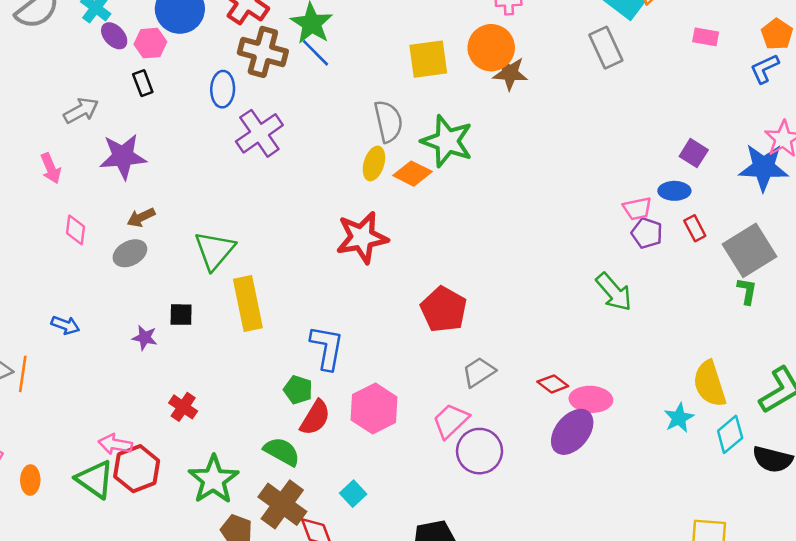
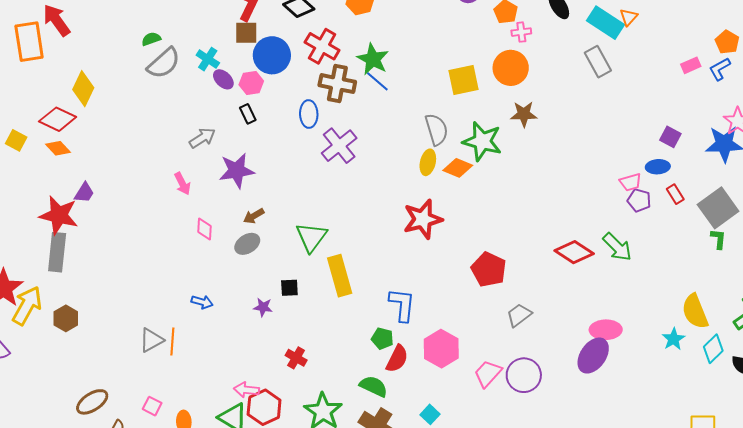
pink rectangle: (706, 37) -> (691, 65), moved, turned -30
brown star: (510, 73) -> (524, 114), moved
red diamond: (553, 384) -> (574, 252), moved, size x1.6
pink trapezoid: (451, 421) -> (488, 373), moved

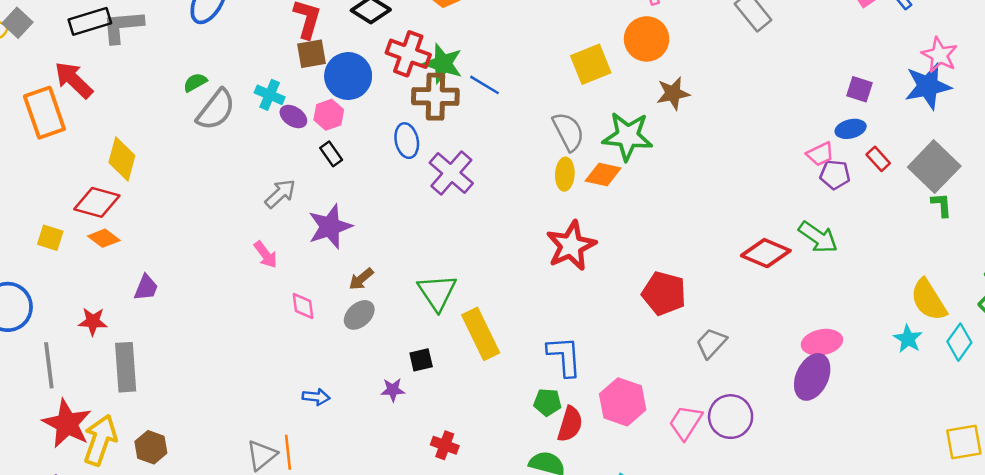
green star: (373, 59) -> (443, 64), moved
red star: (59, 215) -> (93, 321), moved, size x0.6

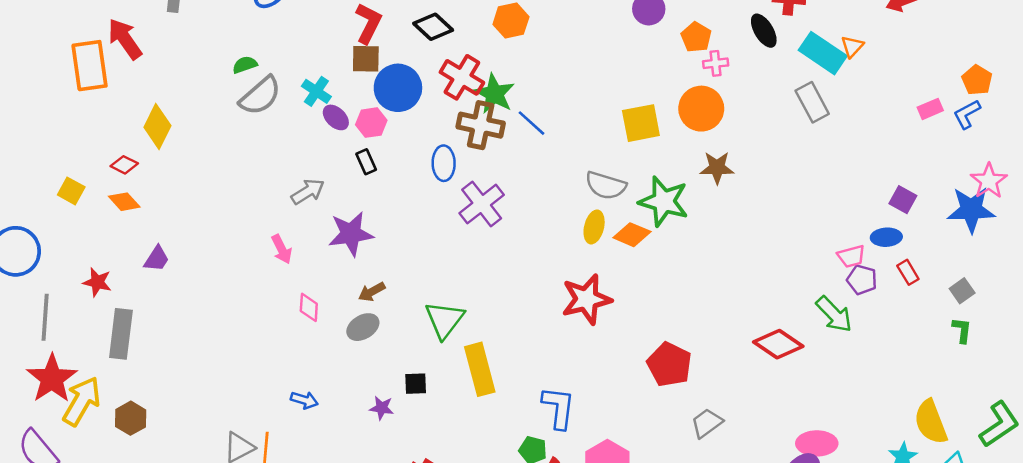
gray semicircle: (568, 132) -> (606, 185), turned 123
gray square: (934, 167) -> (962, 291), size x0.5
red diamond: (97, 202) -> (124, 165), size x0.6
green arrow: (818, 237) -> (834, 314), moved

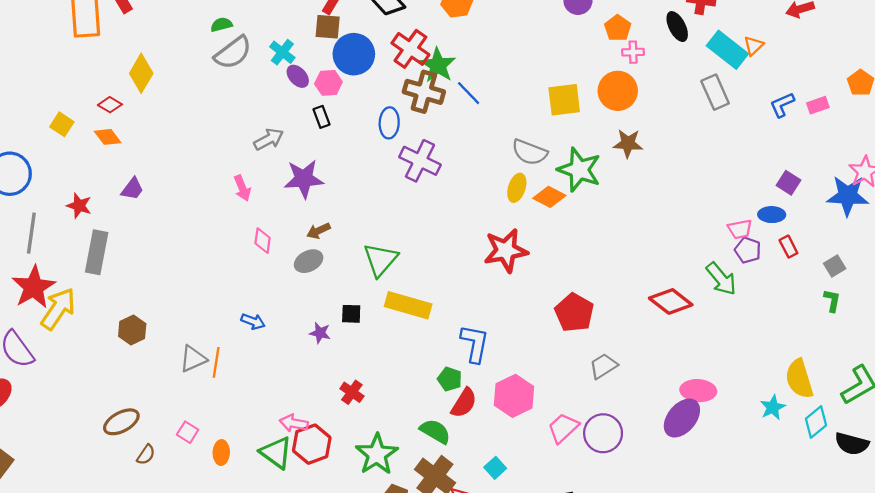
blue L-shape: (967, 114) -> (782, 105), moved
purple cross: (482, 204) -> (420, 161), turned -30
yellow rectangle: (480, 369) -> (408, 305), turned -63
brown hexagon: (131, 418) -> (132, 330), moved

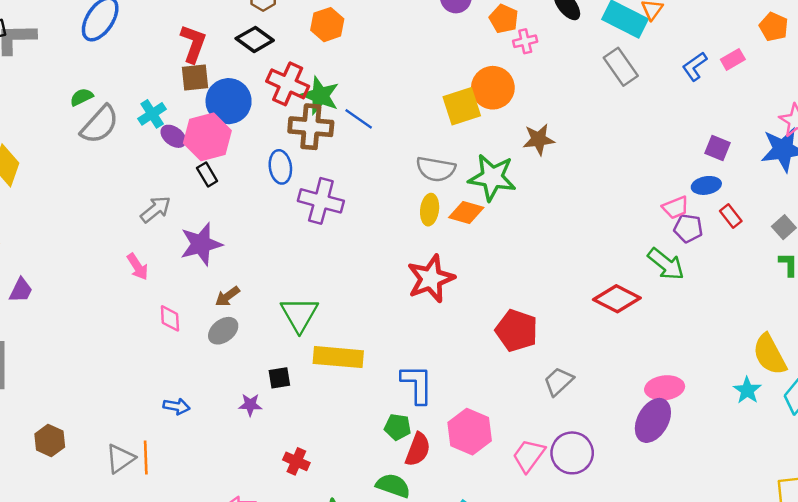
cyan cross: (282, 52) -> (152, 114), turned 30
pink hexagon: (328, 83) -> (207, 137), size x1.6
orange circle: (618, 91) -> (493, 88), moved

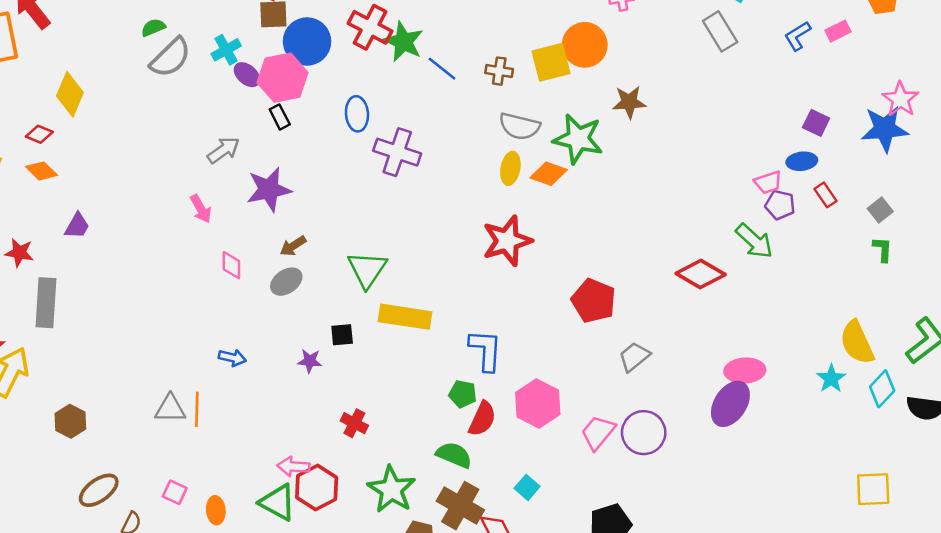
brown cross: (311, 127) -> (499, 71), moved, size x0.6
brown hexagon: (50, 440) -> (70, 421), moved
gray triangle: (120, 459) -> (170, 409), turned 32

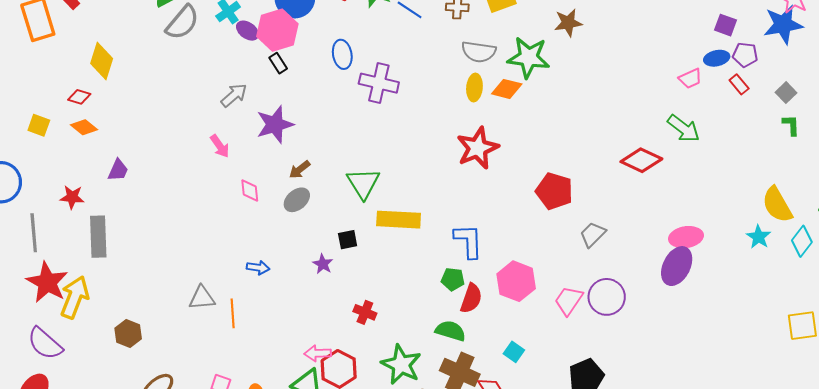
purple pentagon: (780, 205) -> (745, 55), moved
purple star: (310, 361) -> (323, 264), turned 30
gray triangle: (170, 409) -> (202, 298), moved

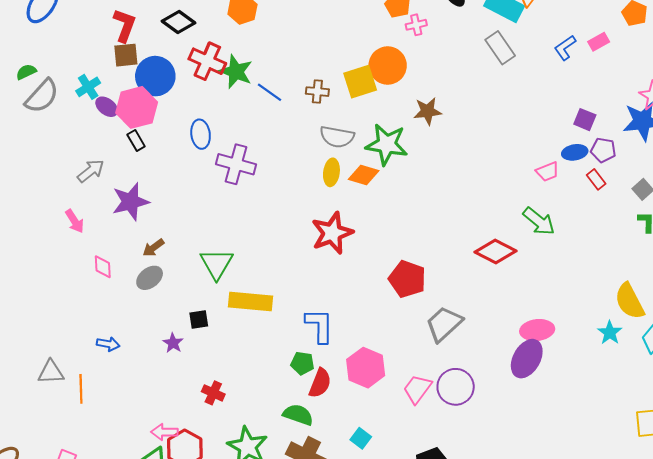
gray trapezoid: (593, 235) -> (444, 324), size x1.4

